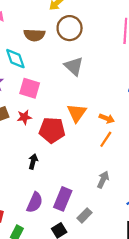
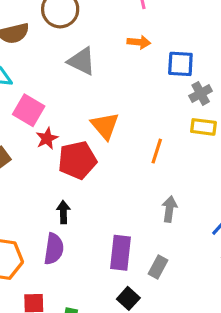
pink square: (30, 88) -> (29, 110), turned 30
red star: (24, 117) -> (47, 138), moved
orange arrow: (107, 118) -> (139, 42), moved
purple semicircle: (35, 202) -> (54, 249), moved

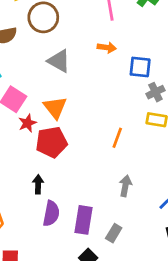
orange triangle: (105, 126) -> (55, 107), moved
purple semicircle: (54, 249) -> (51, 213), moved

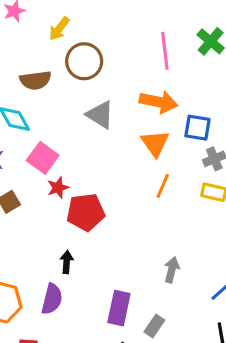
orange arrow: (107, 48) -> (159, 102), size x1.6
orange triangle: (55, 107) -> (155, 143), moved
orange line: (117, 138) -> (163, 186), moved
purple semicircle: (51, 213) -> (52, 299), moved

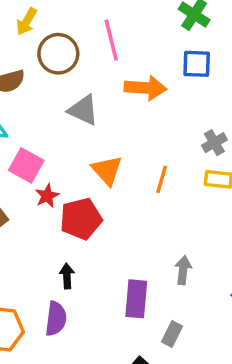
pink line: (165, 51) -> (111, 40), moved
blue square: (197, 128) -> (197, 64), moved
orange triangle: (155, 143) -> (107, 170), moved
purple rectangle: (119, 308) -> (136, 299), moved

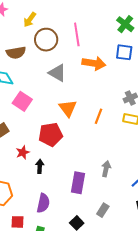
red star: (47, 196) -> (23, 152), moved
purple semicircle: (56, 319) -> (43, 203), moved
gray rectangle: (172, 334) -> (103, 210), moved

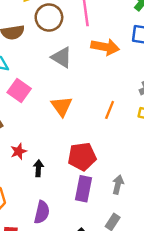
orange triangle: (68, 108) -> (62, 106), moved
red pentagon: (51, 134) -> (82, 157), moved
gray arrow: (106, 169) -> (118, 185), moved

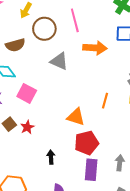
orange triangle: (62, 106) -> (76, 117), moved, turned -30
red star: (19, 151) -> (27, 127), moved

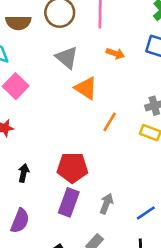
orange arrow: (95, 48) -> (115, 53), size x0.6
orange triangle: (76, 117) -> (86, 88), moved

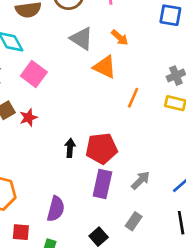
orange arrow: (115, 53) -> (120, 38), moved, turned 30
black arrow: (24, 173) -> (70, 148), moved
gray arrow: (106, 204) -> (141, 180), turned 30

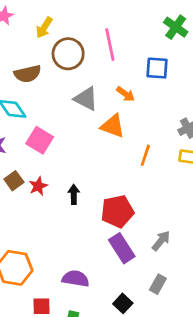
blue square: (170, 15) -> (157, 68), moved
black arrow: (70, 148) -> (74, 194), moved
purple rectangle: (102, 184) -> (122, 248), turned -40
purple semicircle: (56, 209) -> (76, 279), turned -90

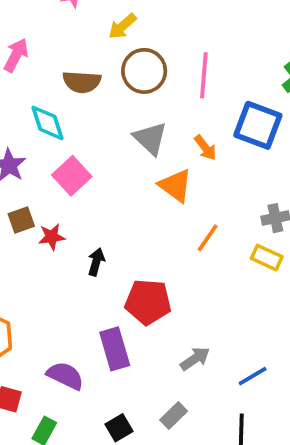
blue square: (157, 68) -> (258, 125), size x1.4
purple rectangle: (122, 248) -> (115, 349), moved

